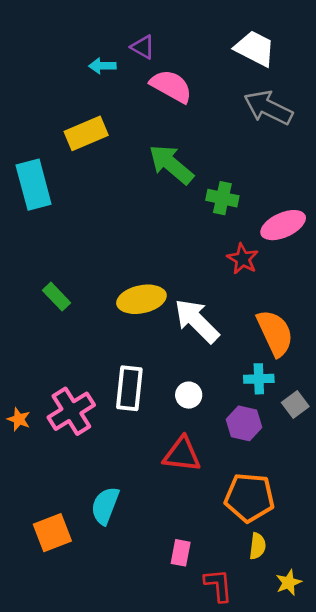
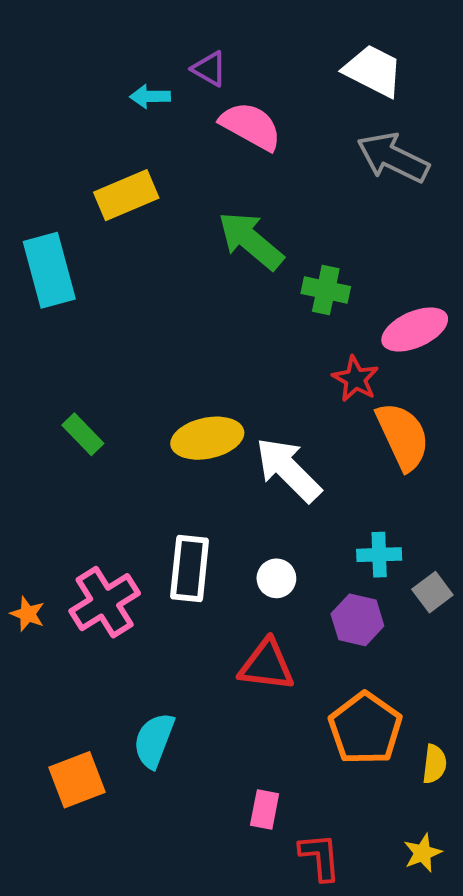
orange semicircle: (275, 333) -> (403, 436), moved
orange pentagon: (249, 498) -> (365, 728), turned 30
yellow semicircle: (257, 546) -> (434, 764), moved

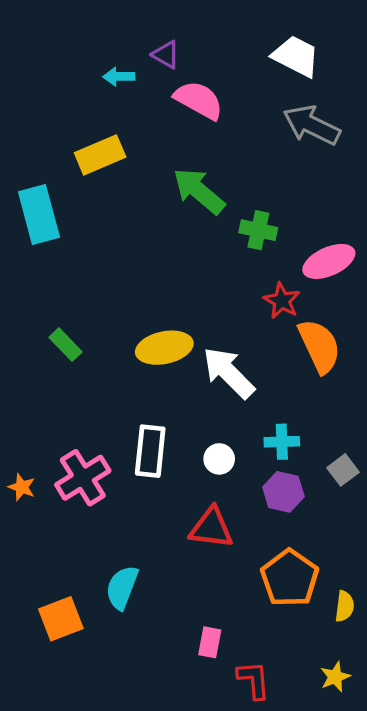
cyan cross: (379, 555) -> (282, 442), moved

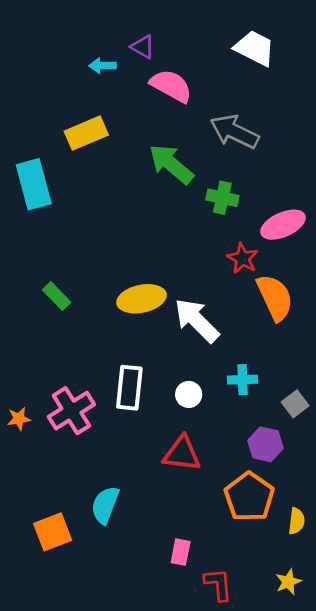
gray arrow: (312, 125) -> (234, 132), moved
orange star: (22, 487) -> (19, 419), turned -30
purple hexagon: (283, 492) -> (265, 444), moved

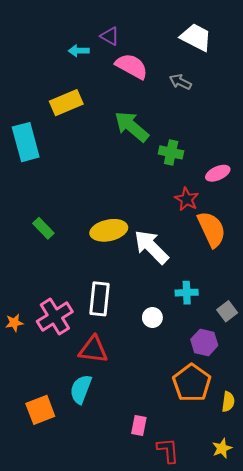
gray arrow: (234, 132) -> (180, 82), moved, size x0.6
pink ellipse: (283, 225) -> (218, 173), size x0.7
white circle: (189, 394) -> (152, 318), moved
red triangle: (182, 454) -> (93, 350), moved

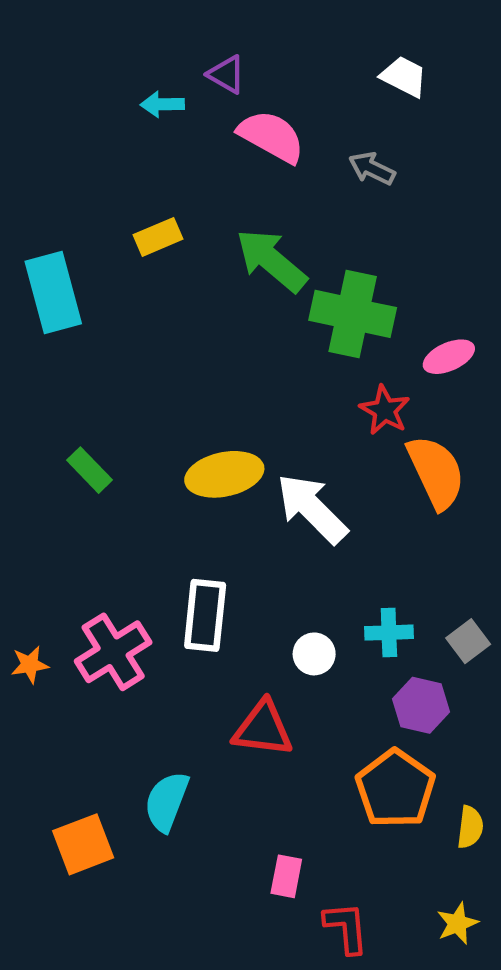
white trapezoid: (196, 37) -> (404, 77), size x0.7
yellow rectangle: (66, 103) -> (158, 237), moved, size x0.7
green cross: (171, 152) -> (353, 314), size x1.6
cyan cross: (187, 293) -> (389, 633), moved
red triangle: (93, 350) -> (263, 729), moved

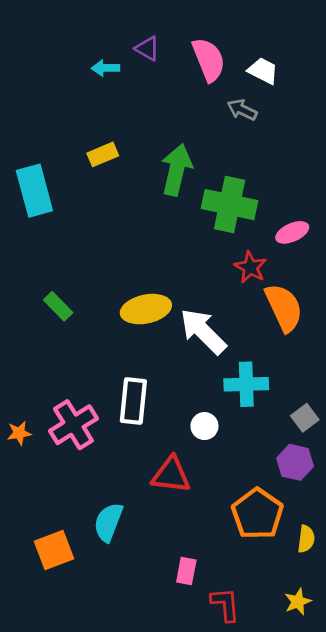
white trapezoid: (404, 77) -> (263, 71), moved
pink semicircle: (271, 136) -> (209, 60), moved, turned 39
green arrow: (271, 260) -> (177, 170), turned 63
cyan cross: (389, 633) -> (246, 384), moved, size x1.4
purple hexagon: (421, 705) -> (295, 462), moved

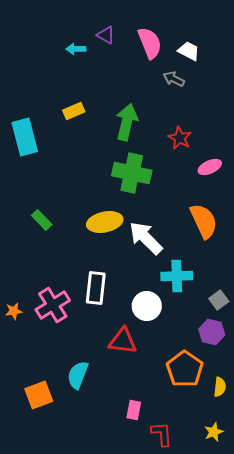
green cross: (230, 205) -> (132, 173), moved
red star: (250, 267) -> (180, 138), moved
white circle: (204, 426) -> (147, 306), size x1.5

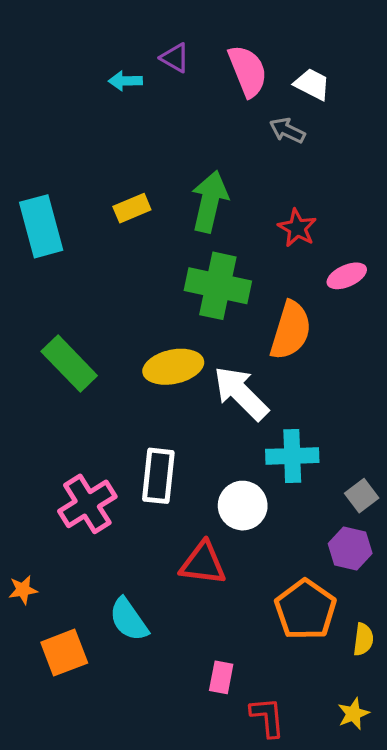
yellow rectangle: (74, 111) -> (132, 208), moved
green rectangle: (42, 220) -> (69, 363), size x1.6
orange semicircle: (204, 221) -> (291, 330), moved, turned 42
orange star: (14, 311) -> (23, 590), moved
cyan semicircle: (78, 375) -> (129, 620), turned -56

